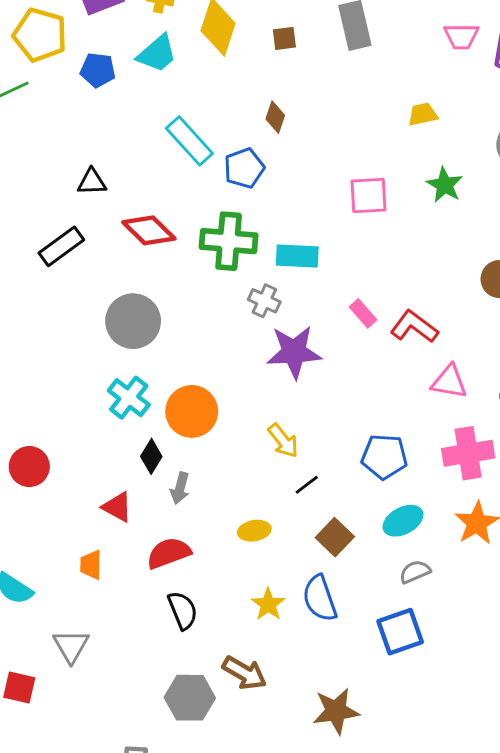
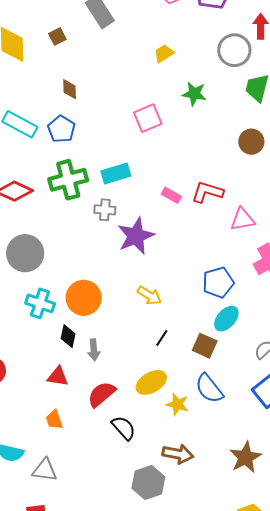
black line: (307, 485) -> (162, 338), moved
cyan ellipse: (403, 521) -> (226, 319), moved
yellow ellipse: (254, 531) -> (151, 382), moved, size x1.4
gray triangle: (71, 646) -> (45, 470), moved, turned -32

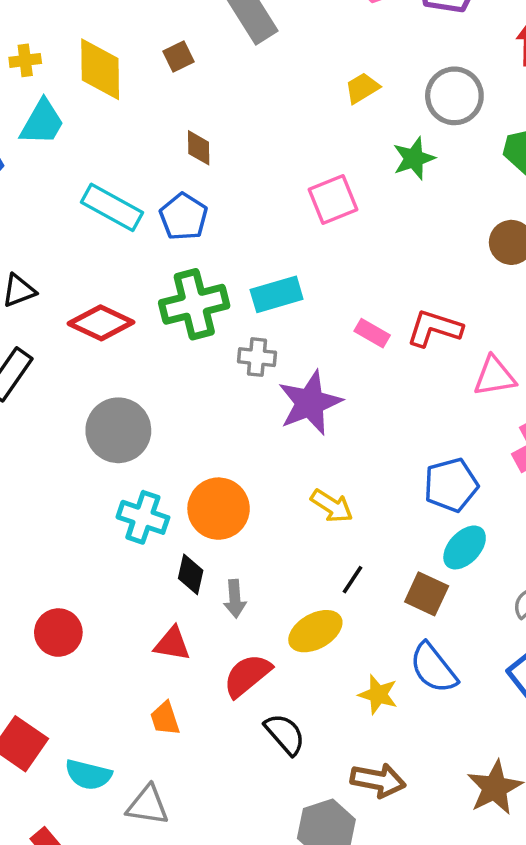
gray circle: (234, 50) -> (454, 96), moved
green star: (194, 94) -> (414, 158), turned -30
yellow ellipse: (151, 382) -> (315, 631), moved

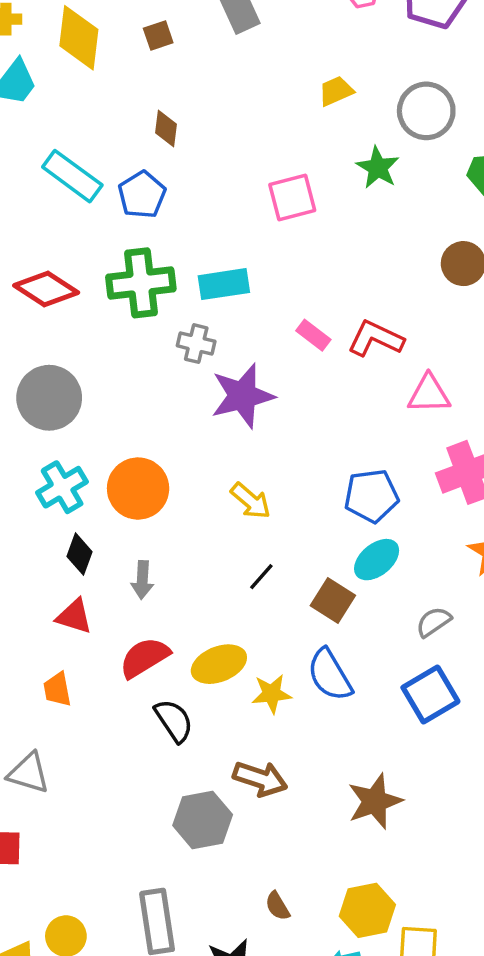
green star: (414, 158) -> (378, 168), turned -30
cyan cross: (143, 517) -> (62, 487), turned 33
black diamond: (191, 574) -> (79, 554), moved
yellow ellipse: (315, 631) -> (219, 664), moved
yellow star: (378, 694) -> (272, 694), turned -30

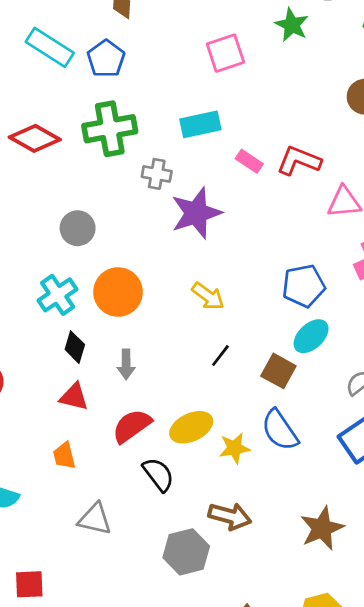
cyan rectangle: (224, 284) -> (200, 124), moved
gray circle: (49, 398) -> (78, 228), moved, size x0.7
gray triangle: (29, 773) -> (95, 519), moved

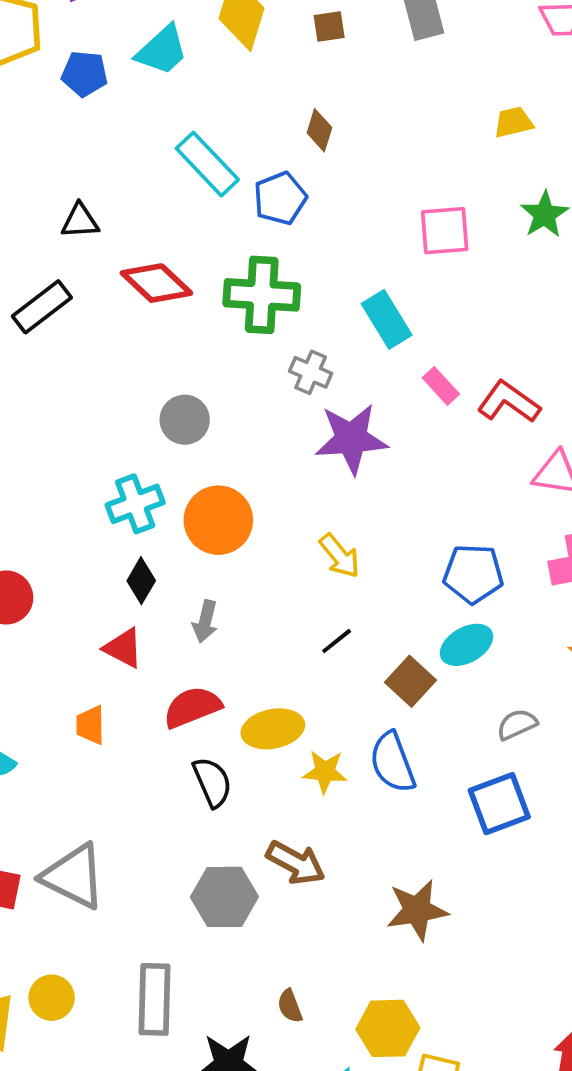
cyan rectangle: (200, 124) -> (387, 319), turned 57
gray triangle: (95, 519) -> (74, 876), moved, size x1.4

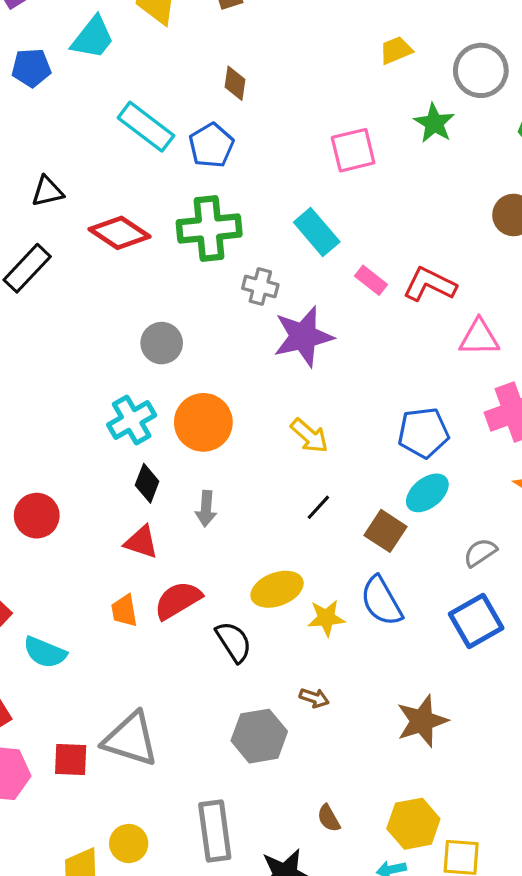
red semicircle: (192, 707) -> (178, 600), moved
brown arrow: (296, 863) -> (314, 698), size x0.6

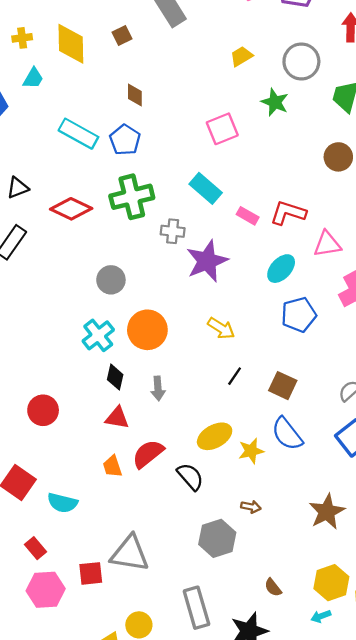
cyan trapezoid: (93, 38) -> (33, 78), size x0.7
cyan ellipse: (427, 493) -> (281, 269), moved

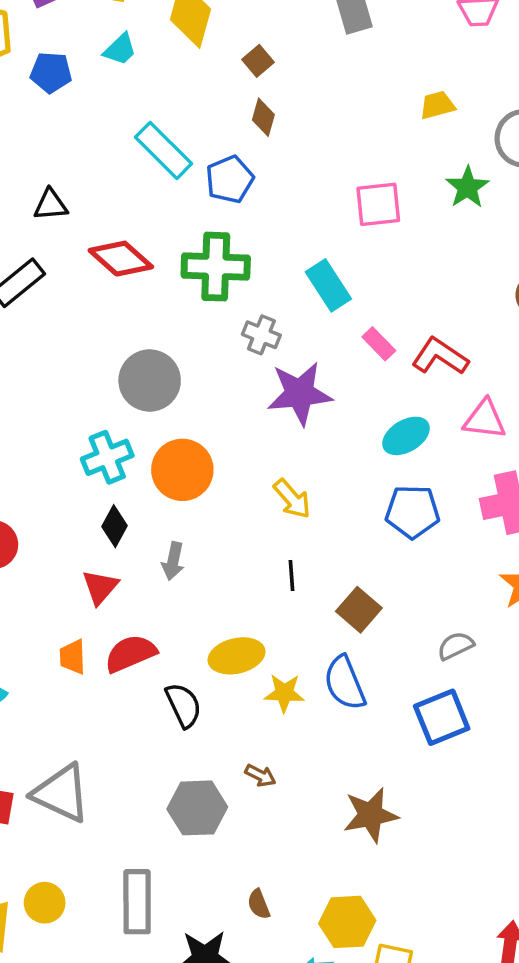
brown square: (122, 36) -> (258, 61), moved, turned -30
gray circle: (111, 280) -> (150, 381), size x1.4
black line: (235, 376) -> (292, 575), turned -54
red triangle: (117, 418) -> (100, 587), turned 45

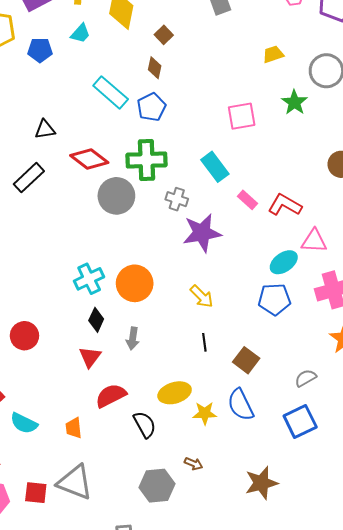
brown diamond: (263, 117) -> (155, 68), moved
gray circle: (150, 381) -> (116, 196), moved
cyan ellipse: (406, 436) -> (284, 262), moved
orange trapezoid: (73, 657) -> (74, 428), moved

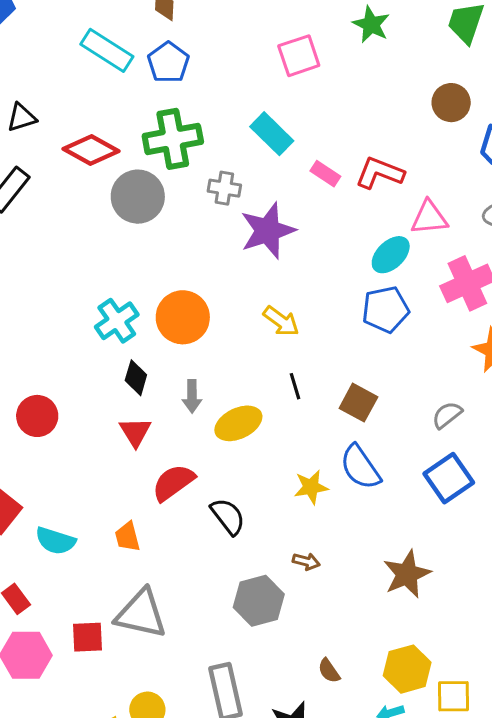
yellow ellipse: (175, 393) -> (238, 423), moved

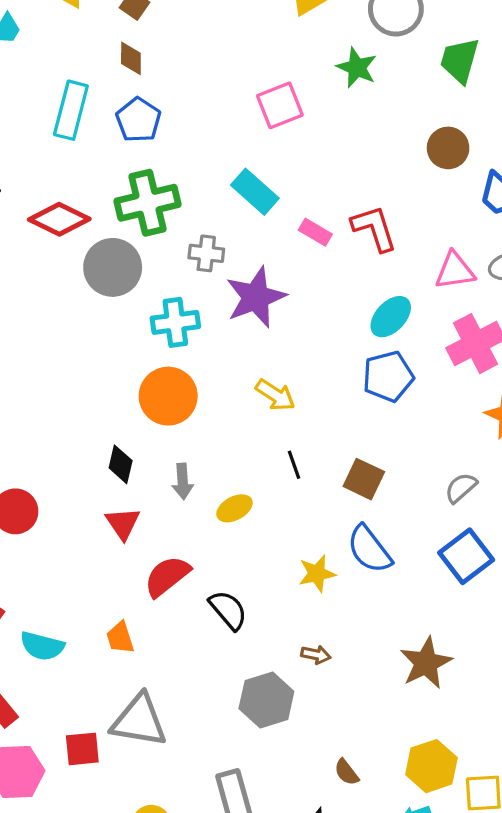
cyan rectangle: (107, 50) -> (71, 110), turned 75
red L-shape: (380, 173) -> (374, 228), turned 54
pink triangle: (429, 218) -> (455, 271), moved
cyan cross: (117, 321) -> (175, 322), moved, turned 30
yellow ellipse: (238, 423) -> (234, 508), size x0.7

